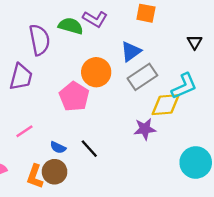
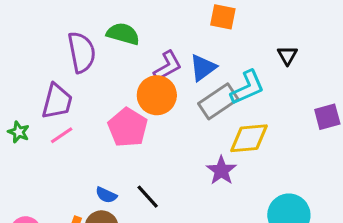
purple L-shape: (95, 19) -> (168, 66), moved, turned -60
cyan L-shape: (184, 86) -> (247, 88), moved
purple star: (145, 129) -> (221, 170), turned -30
pink line: (24, 131) -> (62, 135), moved

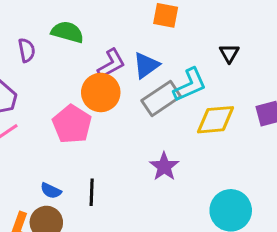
purple semicircle: (82, 52) -> (27, 50), size x0.6
yellow diamond: (249, 138) -> (216, 120), moved
black line: (148, 197) -> (92, 192), turned 44

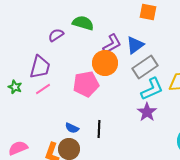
purple semicircle: (27, 50) -> (56, 35), turned -112
cyan L-shape: (190, 85) -> (152, 89), moved
pink pentagon: (72, 124) -> (86, 84), turned 30

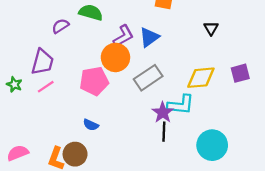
gray rectangle: (145, 67) -> (148, 78), moved
cyan L-shape: (152, 89) -> (181, 105), moved, turned 30
blue semicircle: (72, 128) -> (91, 125), moved
black line: (99, 129) -> (164, 132), moved

